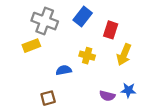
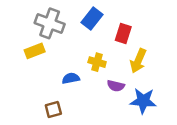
blue star: (128, 90) -> (143, 101), size x1.5
purple semicircle: (107, 96) -> (116, 86), moved

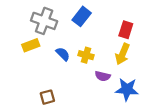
red rectangle: (123, 33) -> (126, 30), moved
blue semicircle: (71, 78) -> (63, 54), moved, turned 56

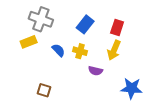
blue rectangle: (82, 16) -> (85, 24), moved
blue star: (127, 89) -> (132, 88), moved
brown square: (47, 97) -> (44, 90), turned 32

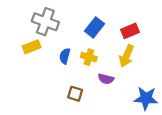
red rectangle: (117, 27) -> (130, 31), turned 49
blue semicircle: (58, 50) -> (65, 56), turned -120
brown square: (44, 90) -> (75, 94), moved

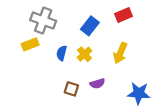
red rectangle: (130, 31) -> (124, 15), moved
yellow cross: (89, 57) -> (84, 54), turned 32
purple semicircle: (106, 79) -> (97, 83), moved, turned -32

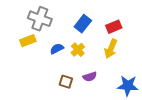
red rectangle: (124, 15) -> (114, 27), moved
blue semicircle: (62, 53) -> (57, 49), turned 48

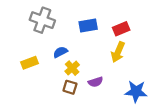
blue rectangle: (83, 24) -> (88, 25), turned 42
yellow rectangle: (28, 41) -> (30, 63), moved
yellow cross: (78, 50) -> (72, 68), moved

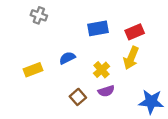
gray cross: (42, 20) -> (39, 15), moved, size x0.6
yellow cross: (72, 68) -> (102, 70), moved
brown square: (70, 87) -> (78, 97), turned 32

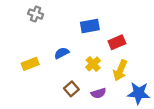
red rectangle: (135, 32) -> (117, 42), moved
yellow arrow: (131, 58) -> (120, 70), moved
purple semicircle: (106, 91) -> (98, 93), moved

